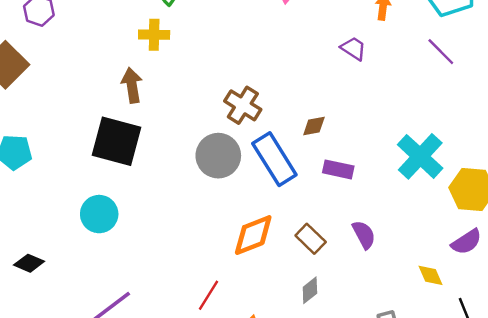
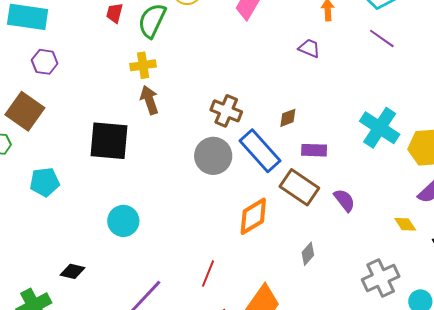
brown arrow: (132, 85) -> (149, 100), moved
black square: (116, 141) -> (109, 141), moved
brown rectangle: (311, 239) -> (299, 187), moved, size x1.5
red line: (208, 295) -> (208, 273), moved

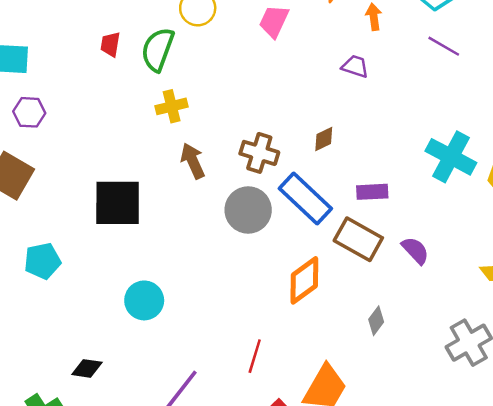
yellow cross: (143, 65) -> (172, 106), moved
brown arrow: (149, 100) -> (193, 161), moved
brown diamond: (288, 118) -> (324, 139), moved

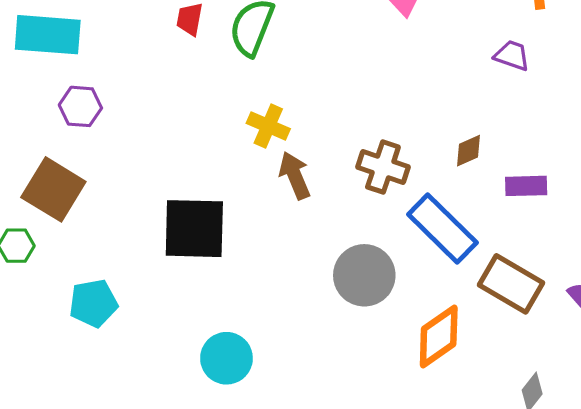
yellow cross: (172, 106) -> (268, 126), moved, turned 36
purple rectangle: (372, 192) -> (526, 186), moved
gray circle: (248, 210) -> (364, 275), moved

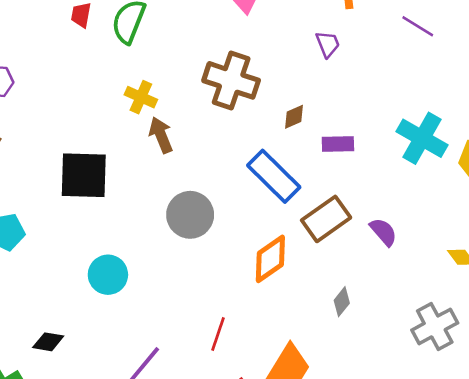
purple trapezoid: (512, 55) -> (328, 44), turned 48
brown cross: (383, 167) -> (231, 80), moved, size x1.4
gray circle: (364, 275) -> (190, 215), moved
brown rectangle: (511, 284) -> (326, 219), turned -66

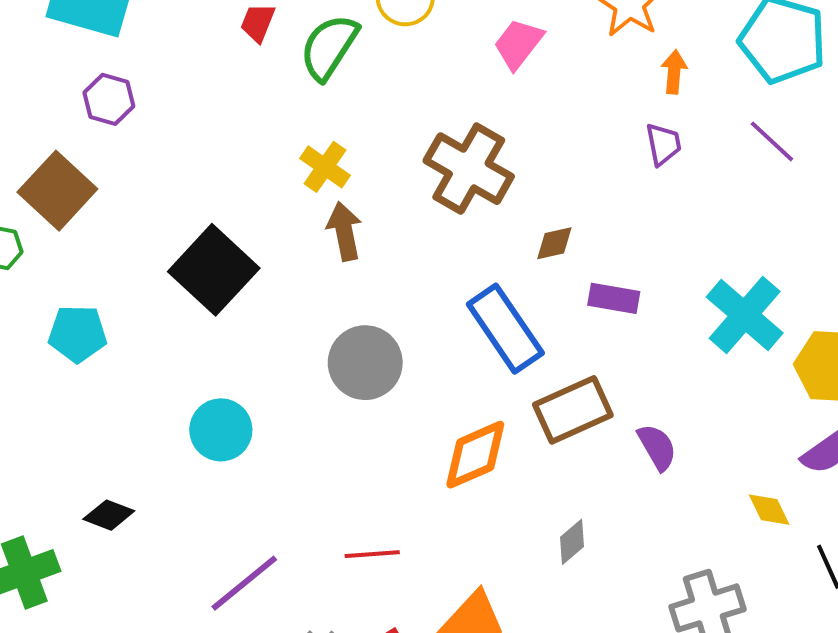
purple trapezoid: (328, 44) -> (663, 144), moved
black square: (84, 175) -> (214, 270), turned 30
red line: (218, 334) -> (372, 554), turned 56

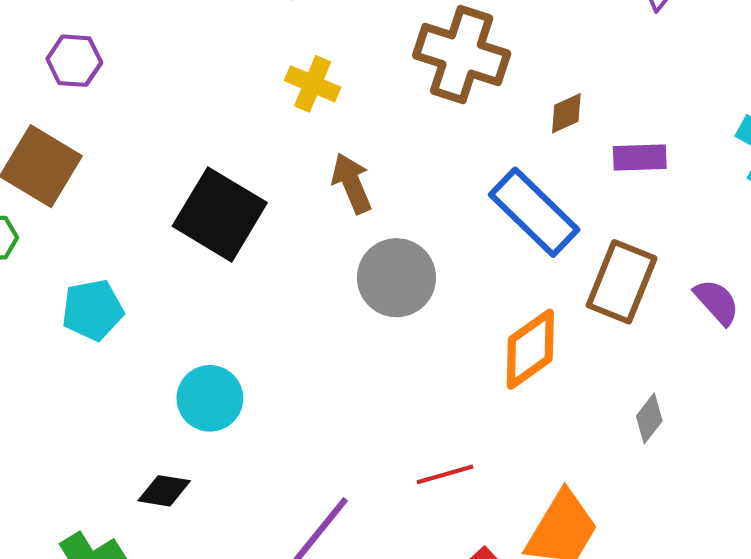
brown arrow: (344, 231) -> (352, 183), moved
brown rectangle: (573, 410) -> (622, 282), turned -32
cyan circle: (221, 430) -> (210, 398), moved

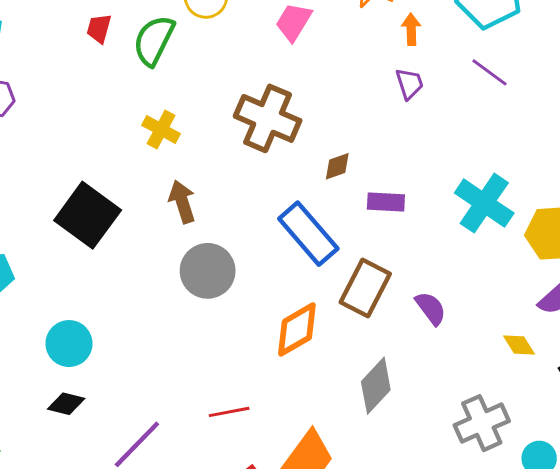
gray diamond: (649, 418) -> (376, 386), size x1.6
black diamond: (164, 491) -> (66, 404), moved

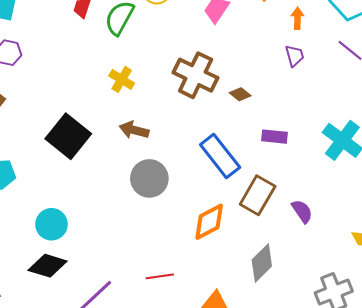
brown diamond: (337, 166) -> (240, 94), moved, turned 55
brown arrow: (182, 202) -> (134, 130), turned -60
black diamond: (66, 404) -> (48, 266), size x1.5

